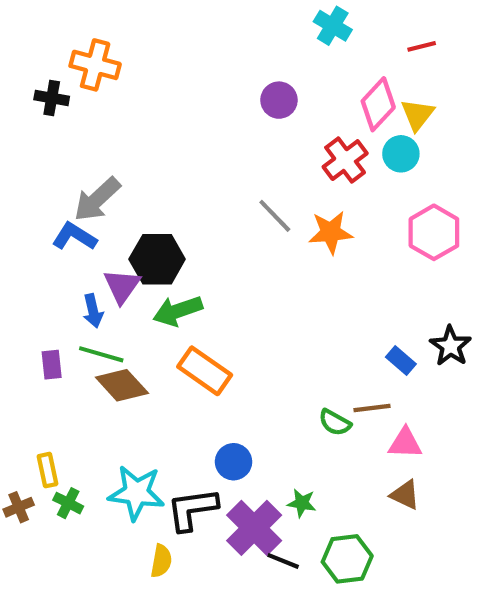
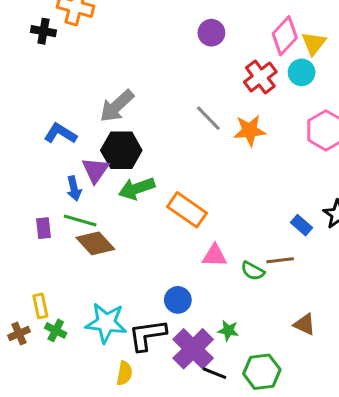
gray arrow: (97, 199) -> (117, 106), moved
orange rectangle: (205, 371) -> (187, 210), moved
pink triangle: (405, 443) -> (215, 256), moved

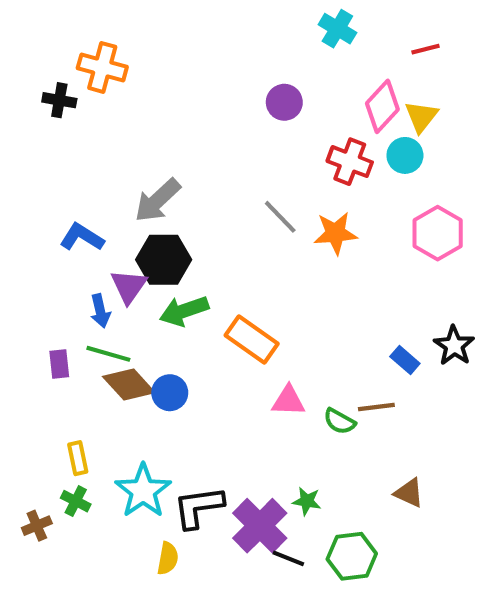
red cross: (260, 77) -> (350, 162), turned -32
blue circle: (178, 300) -> (170, 393), moved
yellow rectangle: (40, 306) -> (78, 458), moved
cyan star: (106, 323) -> (143, 491), turned 30
brown cross: (19, 334) -> (37, 526), moved

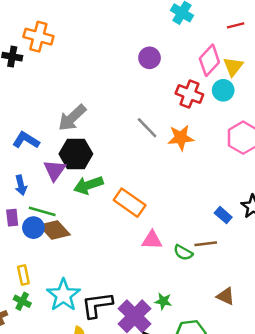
blue arrow: (100, 311) -> (21, 185), moved
blue circle: (170, 393) -> (33, 228), moved

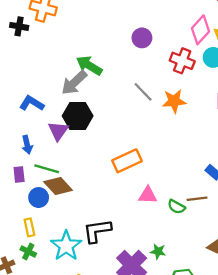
purple circle: (150, 58) -> (142, 38), moved
green arrow: (88, 185) -> (89, 65), moved, turned 50
orange rectangle: (130, 203) -> (127, 161), turned -60
blue circle: (33, 228) -> (39, 198), moved
black L-shape: (97, 305) -> (97, 231), moved

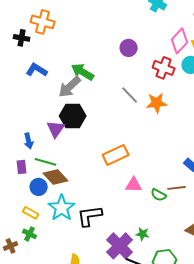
blue L-shape: (32, 103) -> (37, 70), moved
yellow rectangle: (29, 227) -> (31, 213), turned -49
cyan star: (66, 246) -> (62, 208), moved

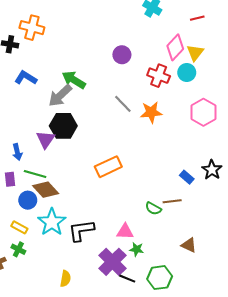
pink triangle: (134, 185) -> (125, 232), moved

